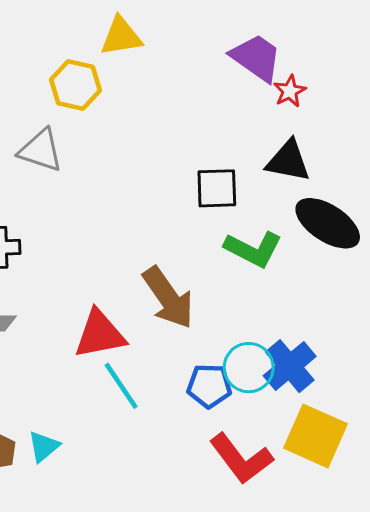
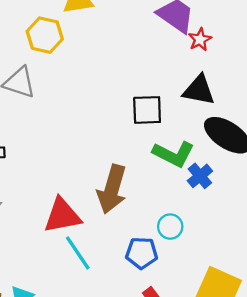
brown arrow: (168, 298) -> (112, 189), turned 51
blue cross: (290, 366) -> (200, 176), moved, size x0.7
cyan circle: (249, 368) -> (170, 227), moved, size x0.7

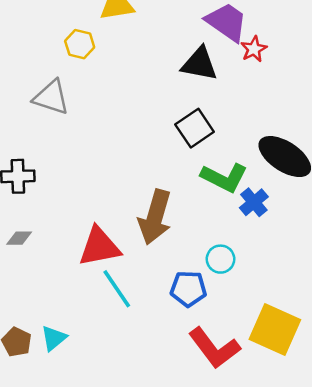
yellow hexagon: (45, 35) -> (80, 44), size x0.7
black triangle: (199, 90) -> (200, 64), moved
black square: (147, 110) -> (195, 128), turned -32

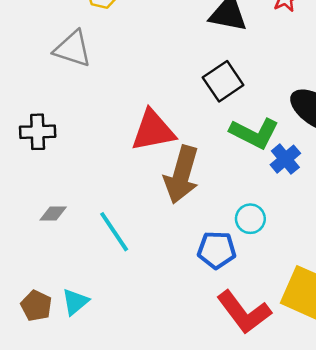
gray diamond: (19, 238) -> (53, 214), moved
red triangle: (99, 247) -> (153, 131), moved
cyan line: (117, 289) -> (114, 232), moved

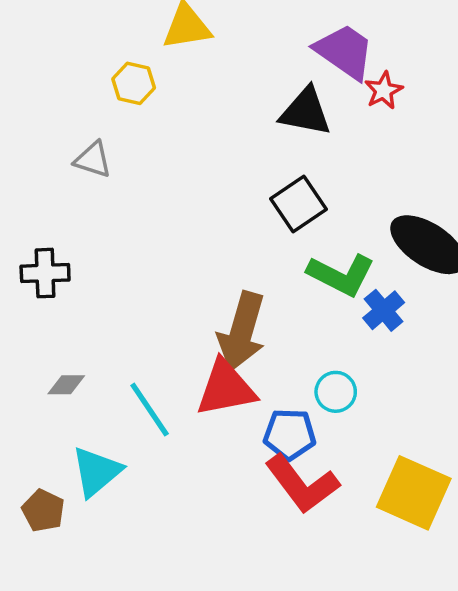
gray triangle: (73, 49) -> (93, 160), size x0.7
red triangle: (153, 131) -> (226, 388), moved
cyan triangle: (75, 302) -> (96, 472), moved, size x1.4
red L-shape: (244, 312) -> (302, 484), moved

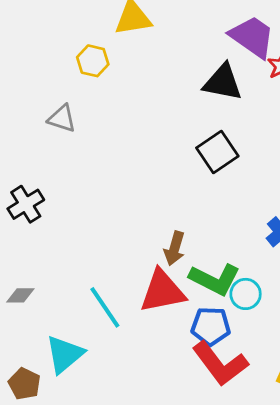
black cross: (45, 273) -> (26, 204), turned -30
green L-shape: (341, 275) -> (215, 279), moved
brown arrow: (242, 332) -> (175, 248), size x0.6
gray diamond: (66, 385) -> (20, 295), moved

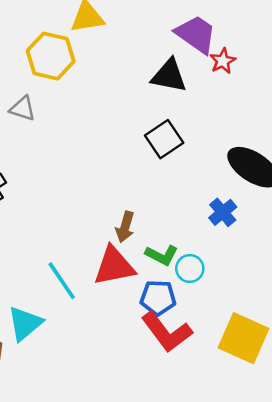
yellow hexagon: (93, 61) -> (51, 56), size x1.6
green L-shape: (215, 279) -> (162, 255), size x0.7

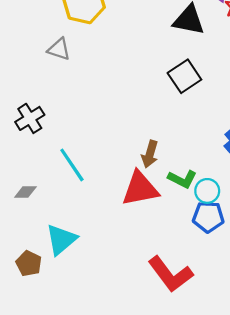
cyan line: (62, 281) -> (72, 165), moved
blue pentagon: (158, 298) -> (208, 217), moved
red L-shape: (167, 332) -> (170, 274), moved

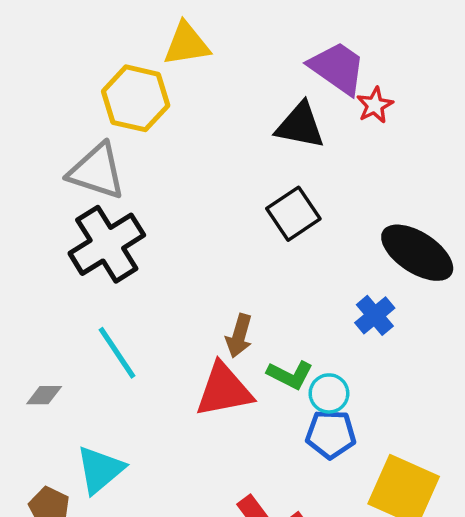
gray triangle: (59, 49) -> (97, 171), size x1.6
black cross: (30, 118) -> (107, 244), moved, size x1.6

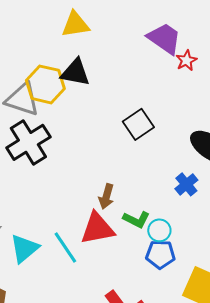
yellow hexagon: (136, 98) -> (45, 84), moved
black triangle: (300, 125) -> (75, 72), moved
cyan line: (117, 353) -> (65, 247), moved
cyan triangle: (100, 470) -> (24, 248), moved

